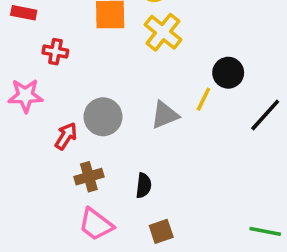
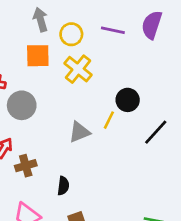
gray circle: (103, 117) -> (22, 105), moved
brown cross: (89, 177) -> (26, 166), moved

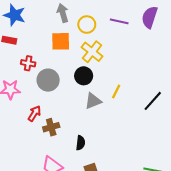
black circle: (128, 100) -> (84, 76), moved

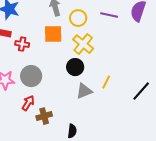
red cross: (28, 63) -> (22, 44), moved
gray circle: (48, 80) -> (31, 76), moved

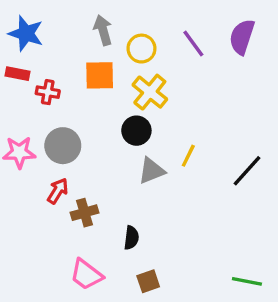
purple line: (109, 15) -> (193, 44), turned 42

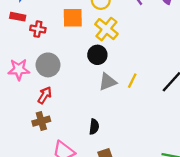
yellow line: (188, 156) -> (132, 81), moved
brown cross: (85, 213) -> (41, 121), moved

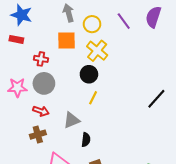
red cross: (38, 29) -> (41, 59), moved
yellow line: (132, 81) -> (93, 98), moved
gray triangle: (108, 82) -> (72, 120), moved
red arrow: (45, 95) -> (41, 111), turned 77

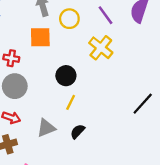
yellow cross: (97, 51) -> (101, 48), moved
black semicircle: (86, 140) -> (78, 131), moved, turned -144

